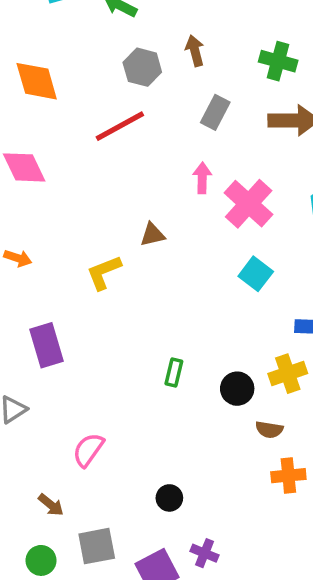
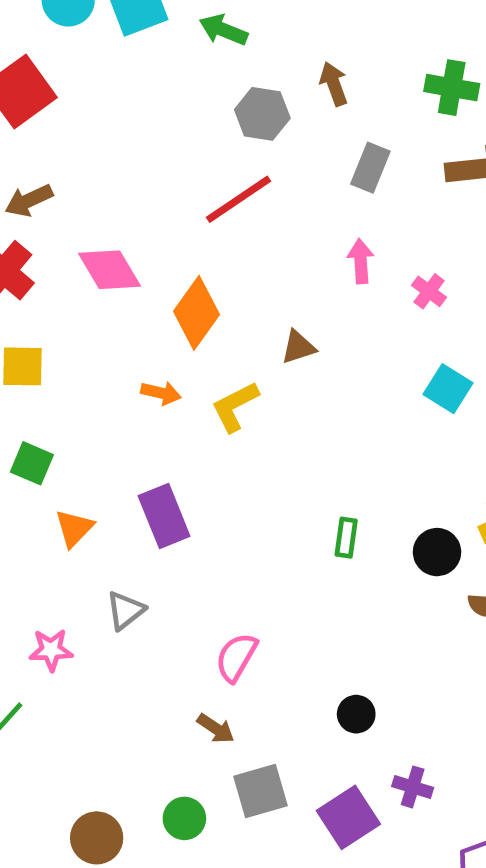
orange diamond: (37, 81) -> (196, 313), moved, turned 57
pink cross: (249, 204) -> (429, 291), size x0.5
orange arrow: (18, 258) -> (161, 393), moved
brown arrow: (51, 505) -> (216, 728), moved

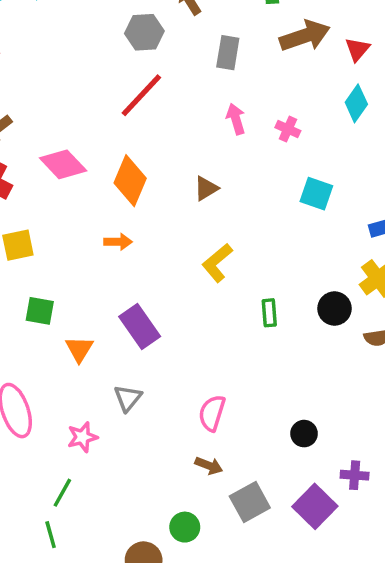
yellow L-shape: (235, 406) -> (217, 263), moved
green circle: (184, 818) -> (185, 527), moved

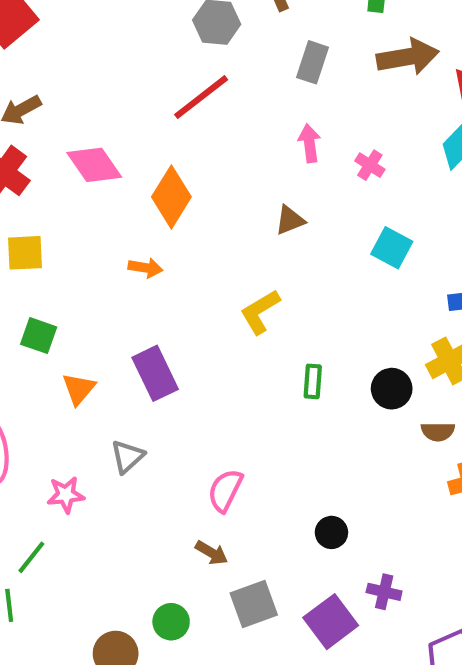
brown triangle: (206, 188) -> (290, 220), moved

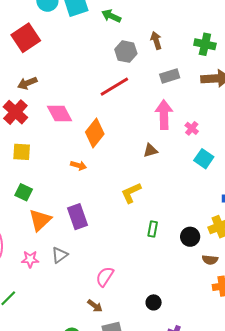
gray rectangle: (312, 62) -> (170, 76), turned 48
pink arrow: (309, 143) -> (164, 115), size x1.6
cyan square: (392, 248) -> (204, 159), moved
orange triangle: (79, 389) -> (40, 220), size x1.4
pink star: (66, 495) -> (30, 259), moved

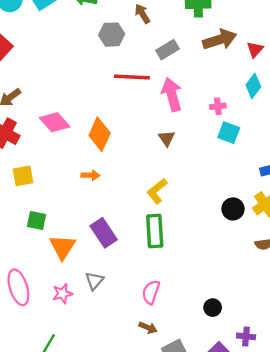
red line: (114, 87) -> (132, 77), moved, turned 48
pink cross: (192, 128) -> (218, 106), moved, turned -32
brown triangle: (150, 150) -> (167, 138), turned -35
green rectangle: (153, 229) -> (155, 231), moved, size x1.8
black circle: (190, 237) -> (233, 209), moved

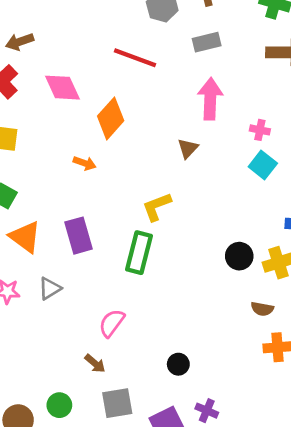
gray rectangle: (168, 50) -> (207, 42), moved
red line: (132, 77) -> (135, 58), moved
orange triangle: (63, 247) -> (25, 237), turned -44

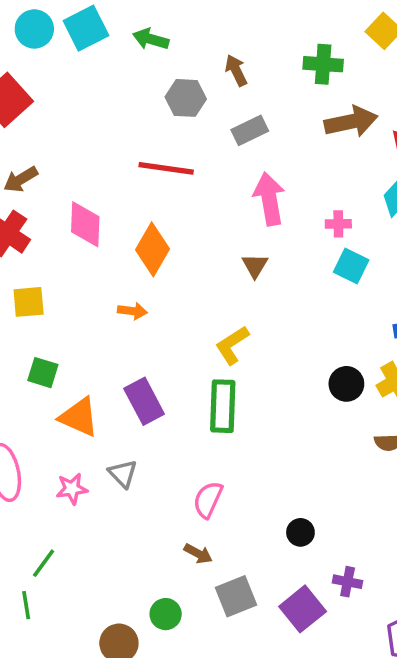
pink diamond: (62, 88) -> (85, 224), turned 39
gray triangle: (50, 288) -> (123, 474), turned -30

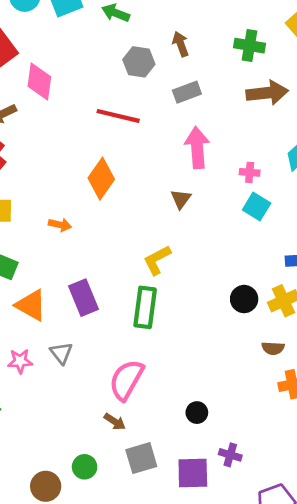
pink diamond: (85, 224) -> (39, 81), moved
orange arrow: (132, 311) -> (60, 225), moved
pink semicircle: (208, 500) -> (126, 380), size x1.4
purple square: (303, 609) -> (193, 473), turned 32

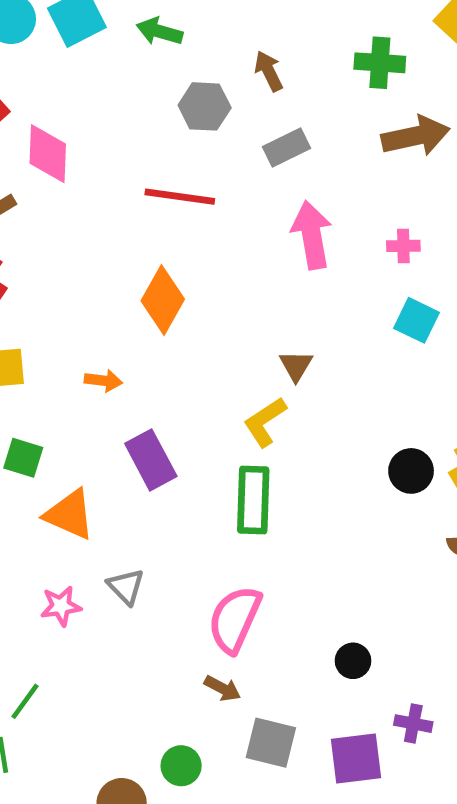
pink cross: (250, 172) -> (403, 246), moved
brown triangle: (181, 199) -> (296, 366), moved
purple rectangle: (83, 298) -> (151, 460), moved
gray square: (141, 458) -> (271, 743), turned 36

